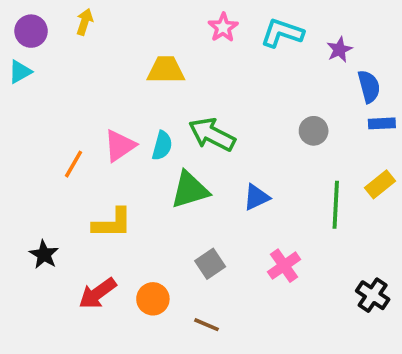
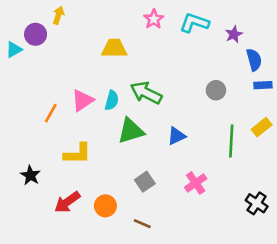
purple circle: (31, 31) -> (36, 34), moved

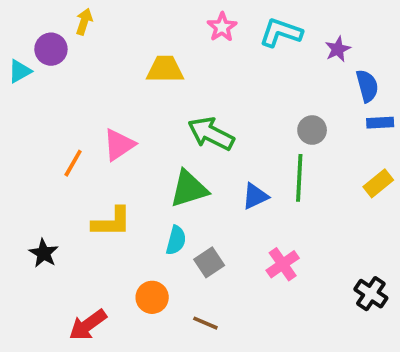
cyan semicircle: (112, 100) -> (176, 240), moved
green line: (231, 141) -> (299, 178), moved
red arrow: (67, 202) -> (88, 325), moved

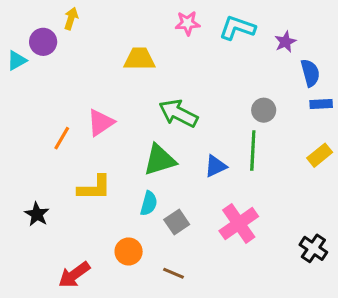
pink star: (222, 27) -> (188, 23), turned 30
pink cross: (283, 264) -> (239, 224), size x1.4

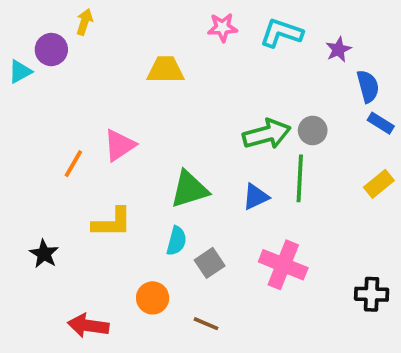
blue rectangle: (321, 104) -> (381, 123), turned 35
green arrow: (178, 113) -> (267, 134), moved, turned 138
pink cross: (239, 224) -> (283, 265), turned -33
black cross: (313, 248) -> (372, 294), turned -32
red arrow: (74, 275) -> (88, 326), turned 44

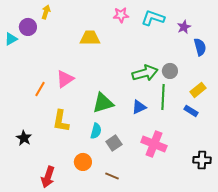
blue rectangle: (381, 123) -> (191, 111), moved
yellow rectangle: (379, 184) -> (198, 90), moved
yellow L-shape: (112, 222) -> (61, 121), turned 100
red arrow: (88, 326) -> (48, 177), turned -80

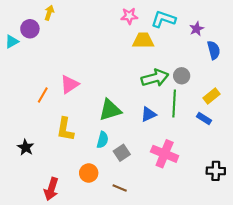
yellow trapezoid: (90, 38) -> (143, 41), moved

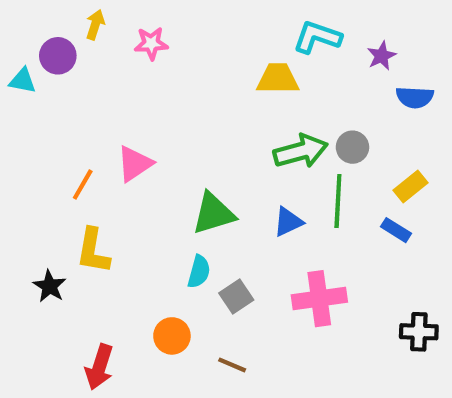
pink star: (129, 16) -> (151, 43), moved
cyan triangle: (12, 42) -> (23, 81), turned 40
blue semicircle: (214, 50) -> (415, 97), turned 108
yellow L-shape: (65, 129) -> (93, 251), moved
pink cross: (165, 154) -> (319, 299), turned -30

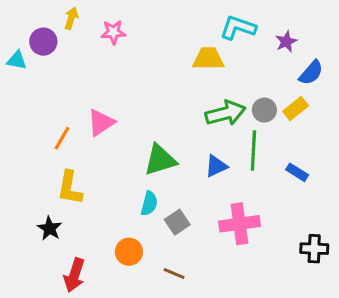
blue semicircle: (415, 97) -> (311, 73), turned -52
yellow rectangle: (411, 187) -> (296, 109), moved
black star: (50, 286) -> (50, 228), moved

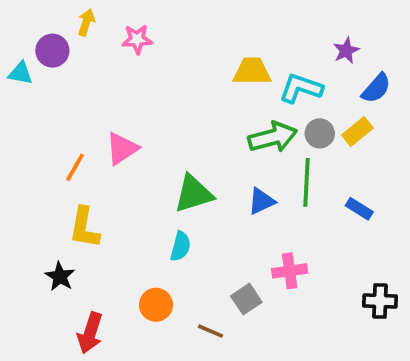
cyan L-shape: (238, 28) -> (301, 88), moved
gray square: (177, 222) -> (246, 299), moved
pink cross: (239, 224) -> (290, 271), size x0.7

